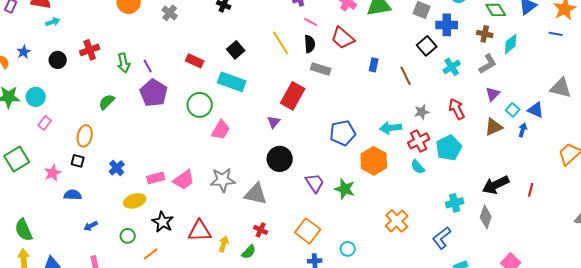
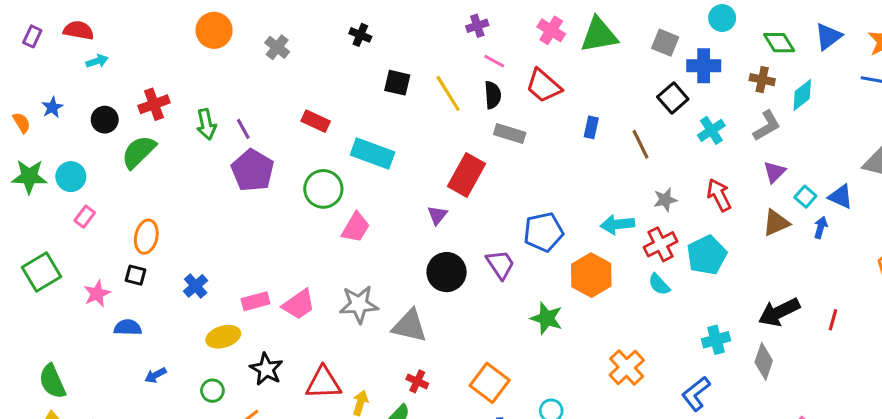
black square: (236, 50) -> (397, 83), moved, turned -36
green semicircle: (107, 102) -> (139, 152), moved, size x1.4
purple trapezoid: (315, 183) -> (500, 264), moved

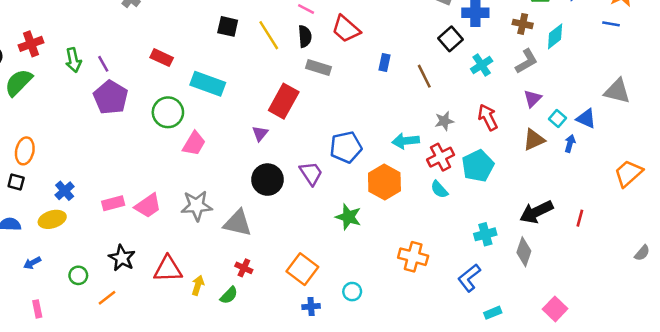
yellow ellipse: (223, 337) -> (52, 219), moved
orange cross: (627, 368) -> (413, 257), turned -32

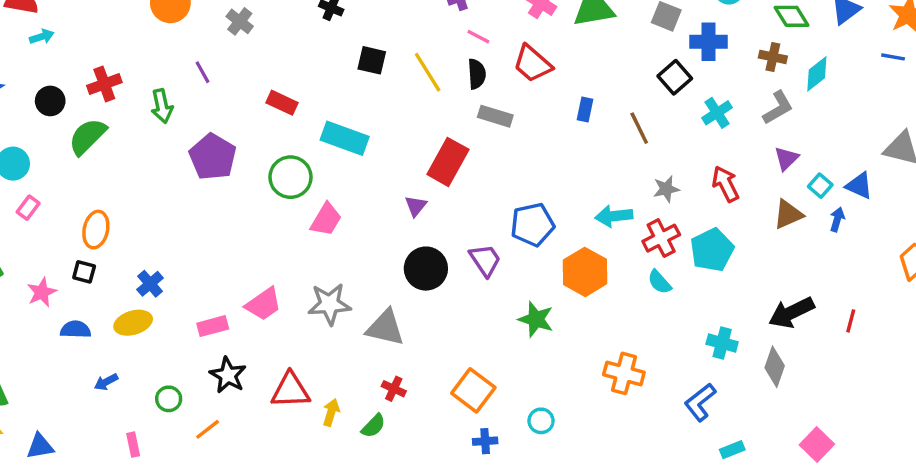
purple line: (103, 64) -> (203, 72), moved
pink rectangle: (113, 203) -> (213, 326), moved
cyan cross: (485, 234) -> (722, 343), turned 30
pink rectangle: (37, 309) -> (133, 445), moved

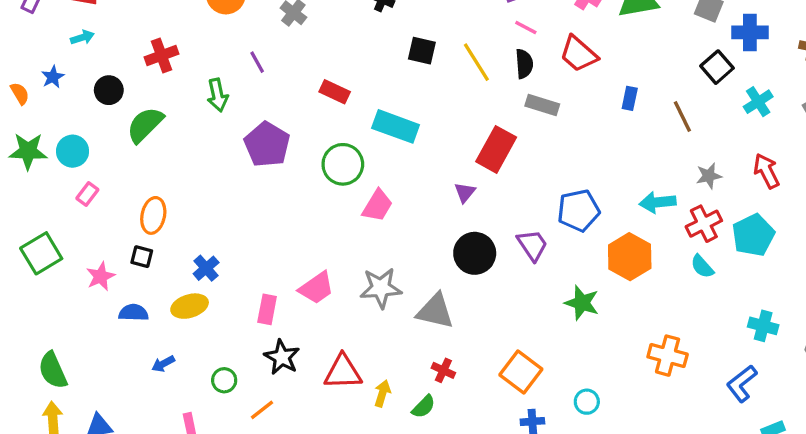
cyan arrow: (42, 37) -> (82, 37), moved
red cross: (104, 84) -> (162, 56), moved
pink rectangle: (213, 326) -> (267, 309), turned -64

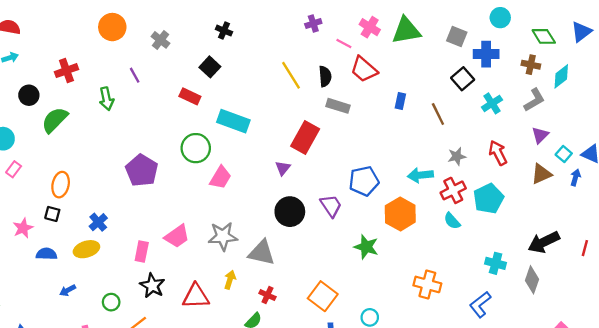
pink line: (526, 28) -> (344, 43), moved
black square: (422, 51) -> (210, 67), moved, turned 30
purple pentagon: (267, 145) -> (142, 170), moved
yellow arrow: (382, 393) -> (230, 280), moved

